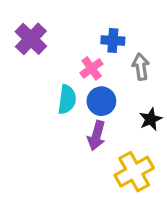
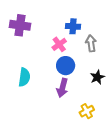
purple cross: (31, 39) -> (20, 25), turned -36
cyan semicircle: (67, 100) -> (24, 77), moved
yellow cross: (134, 172) -> (87, 111), size x0.6

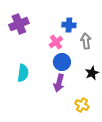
purple cross: (20, 25) -> (19, 24), turned -30
yellow cross: (87, 111) -> (82, 105), turned -32

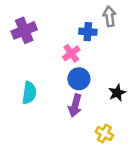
gray arrow: (86, 41) -> (109, 16), moved

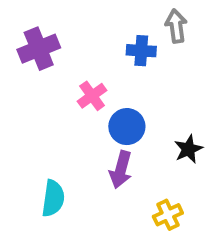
pink cross: (71, 53) -> (92, 96), moved
cyan semicircle: (29, 93) -> (53, 198), moved
yellow cross: (104, 133) -> (168, 215), turned 36

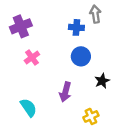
pink cross: (92, 96) -> (32, 57), moved
blue circle: (127, 127) -> (81, 56), moved
cyan semicircle: (53, 198) -> (29, 108), turned -42

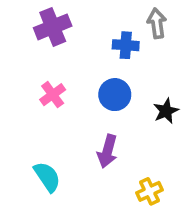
purple cross: (21, 26) -> (53, 27), moved
blue circle: (81, 56) -> (115, 95), moved
black star: (102, 81) -> (166, 111), moved

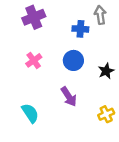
purple arrow: (107, 151) -> (69, 97), turned -48
yellow cross: (149, 191) -> (106, 114), moved

